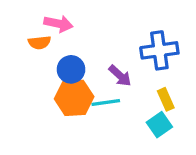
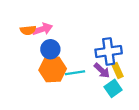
pink arrow: (58, 24) -> (43, 29), moved, turned -30
blue cross: (159, 50) -> (109, 51), moved
purple arrow: (120, 76) -> (102, 71), moved

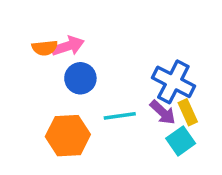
blue cross: (109, 51) -> (173, 82), turned 35
orange hexagon: (53, 69) -> (68, 136), moved

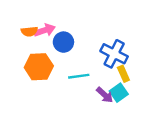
blue circle: (80, 78) -> (63, 42), moved
purple arrow: (163, 112) -> (105, 95), moved
orange hexagon: (68, 136) -> (39, 67), moved

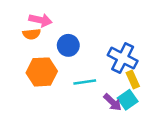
pink arrow: (45, 30) -> (40, 20), moved, turned 30

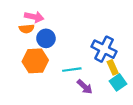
blue circle: (68, 45) -> (46, 38), moved
cyan square: (128, 100) -> (118, 82), moved
purple arrow: (113, 102) -> (85, 87), moved

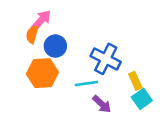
pink arrow: (34, 17) -> (41, 20), turned -60
orange semicircle: (27, 29) -> (32, 34), turned 112
blue cross: (104, 49) -> (106, 59), moved

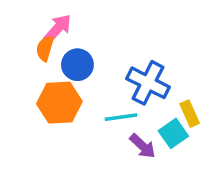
cyan square: (142, 99) -> (173, 133), moved

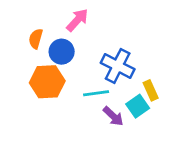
pink arrow: (58, 29) -> (77, 20), moved

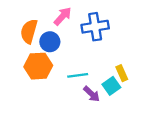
orange semicircle: (36, 39) -> (29, 31), size x1.5
blue cross: (118, 66) -> (95, 27), moved, turned -36

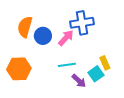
pink arrow: (63, 16) -> (66, 38), moved
orange hexagon: (38, 66) -> (19, 69), moved

